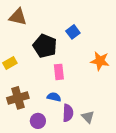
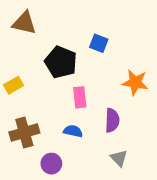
blue square: (73, 32) -> (99, 43), turned -32
purple semicircle: (68, 113) -> (112, 120), moved

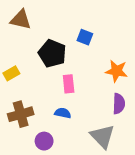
purple semicircle: (112, 120) -> (119, 104), moved
gray triangle: (119, 158) -> (102, 136), size x1.6

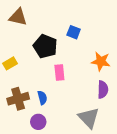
blue semicircle: (63, 113) -> (42, 98), moved, turned 64

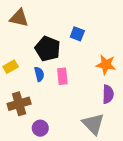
blue semicircle: (42, 98) -> (39, 74), moved

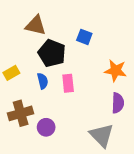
brown triangle: (19, 18) -> (36, 25), moved
purple circle: (40, 128) -> (46, 127), moved

